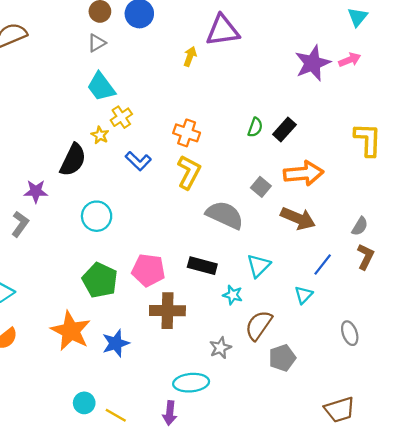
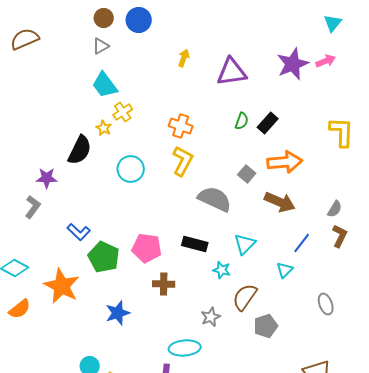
purple triangle: (223, 31) -> (232, 72), moved
blue L-shape: (138, 161) -> (79, 232), moved
cyan circle: (97, 216) -> (131, 169), moved
brown cross: (167, 311) -> (164, 284), size x0.7
orange star: (71, 331) -> (62, 286), moved

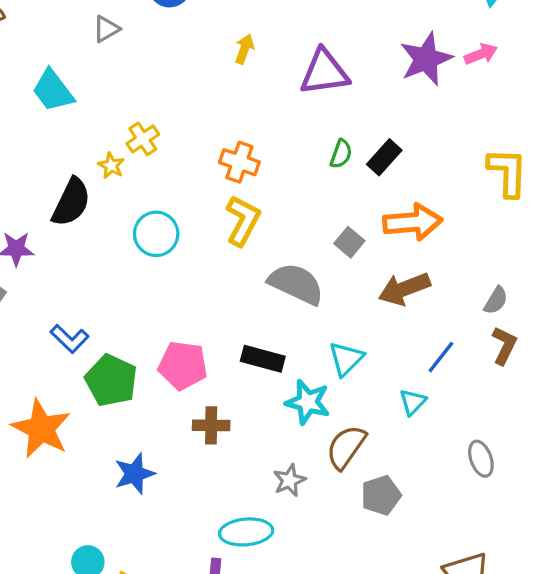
cyan trapezoid: (105, 85) -> (53, 91), moved
brown arrow: (280, 202) -> (404, 289), turned 136
cyan star: (222, 270) -> (308, 402), size x1.5

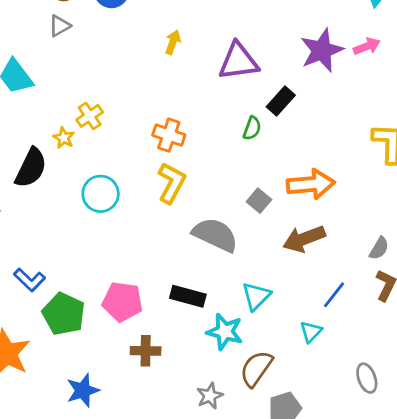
black rectangle: (384, 157) -> (281, 101), moved

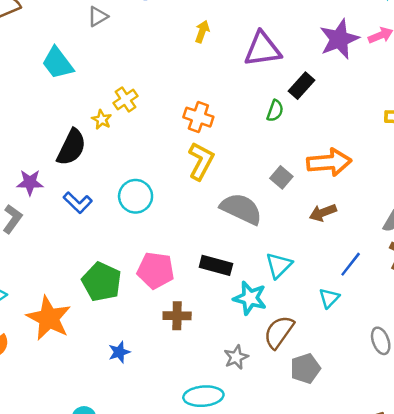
cyan circle: (101, 194) -> (136, 196), moved
brown arrow: (304, 239) -> (323, 213), size x0.7
blue L-shape: (30, 280) -> (78, 203), moved
blue star: (83, 390) -> (119, 352), size x0.7

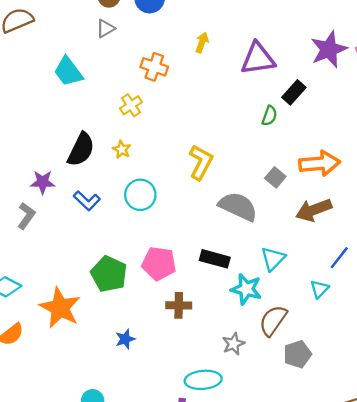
orange cross: (198, 117) -> (154, 67), moved
yellow star: (102, 120) -> (122, 149), moved
brown arrow: (323, 213) -> (314, 210), size x1.4

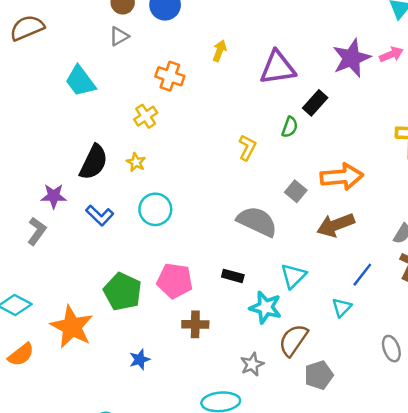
yellow L-shape: (201, 162) -> (247, 148), moved, size x0.7
black rectangle: (215, 259) -> (233, 276), size x0.7

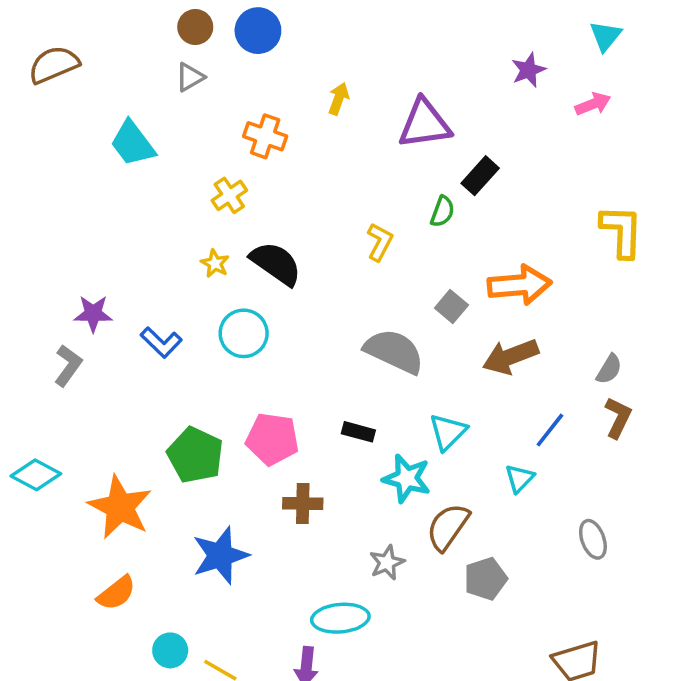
purple star: (351, 58) -> (528, 70), moved, size x0.6
black semicircle: (94, 162) -> (276, 263), moved, turned -81
orange semicircle: (21, 355) -> (116, 593), moved
blue star: (140, 359) -> (220, 555), size x1.8

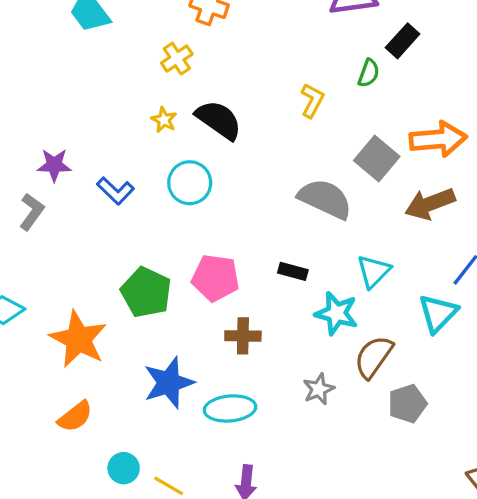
gray square: (451, 306) -> (377, 159), size x1.5
cyan triangle: (520, 478) -> (438, 313), size x1.5
cyan ellipse: (340, 618) -> (230, 408), moved

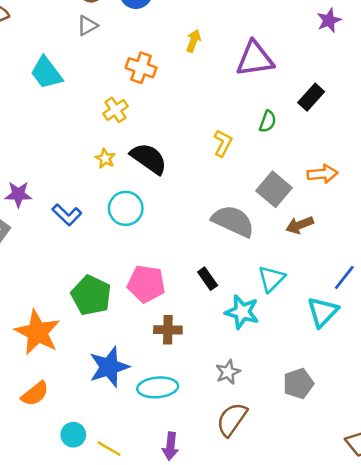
black rectangle: (403, 41) -> (311, 97), moved
orange arrow: (438, 139) -> (323, 174), size x0.7
brown arrow: (430, 204) -> (300, 225), moved, size x0.7
black rectangle: (293, 271) -> (208, 279), turned 40
brown semicircle: (374, 357) -> (232, 419), moved

